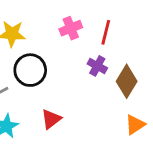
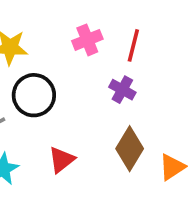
brown diamond: (127, 81) -> (130, 149), moved

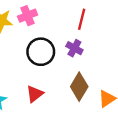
pink cross: (87, 40) -> (28, 16), moved
black circle: (34, 95) -> (41, 52), moved

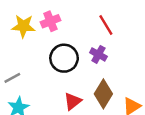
red line: (82, 19) -> (106, 25), turned -45
red triangle: (35, 94) -> (73, 101), moved

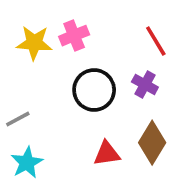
red triangle: (73, 101) -> (107, 154), turned 30

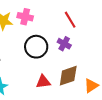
pink cross: (74, 36) -> (25, 17), turned 35
brown diamond: (152, 143) -> (68, 76), turned 40

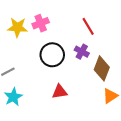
pink cross: (25, 17) -> (41, 23), turned -35
brown diamond: (68, 76) -> (102, 68), moved, turned -50

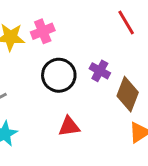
red line: (88, 26) -> (126, 22), moved

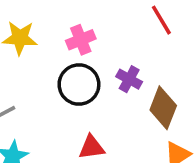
pink cross: (43, 31) -> (81, 40), moved

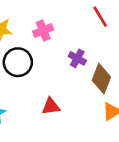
black circle: (79, 85) -> (18, 62), moved

